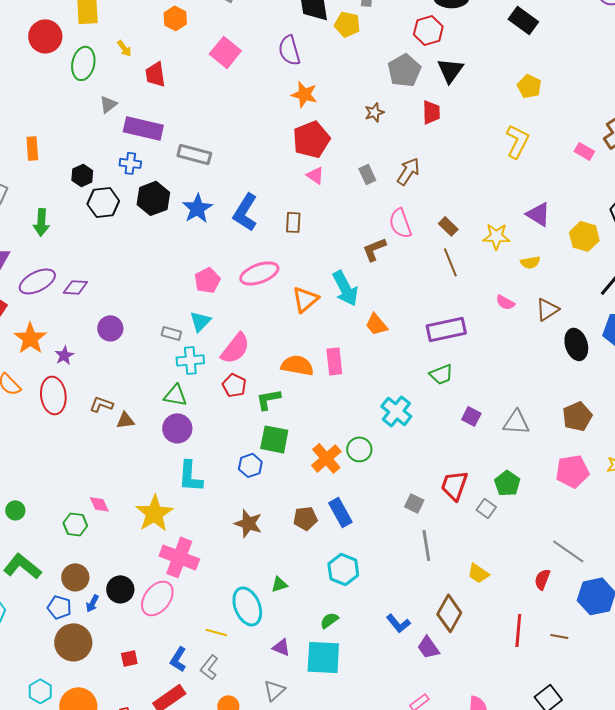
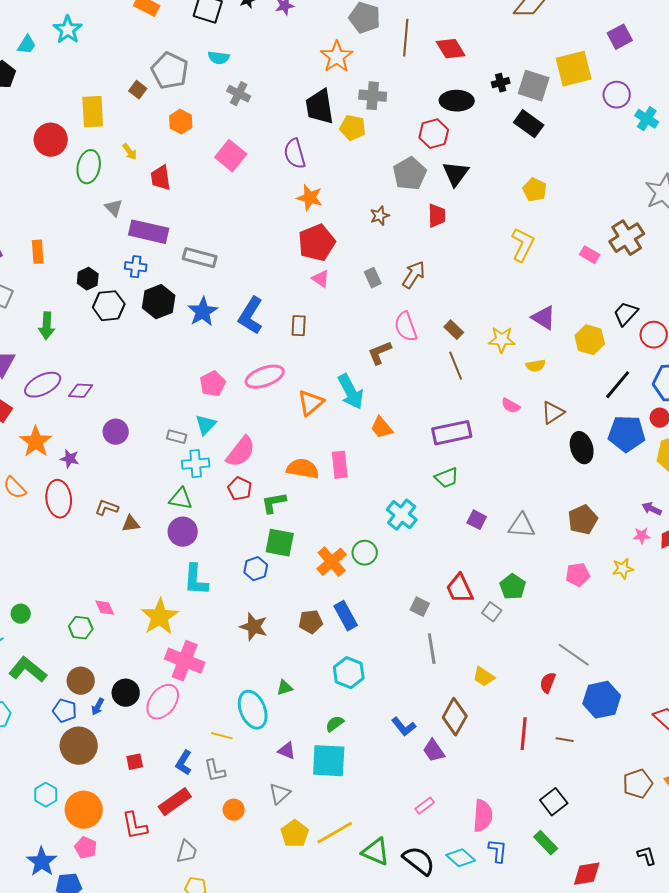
gray triangle: (108, 104) -> (114, 208), turned -36
purple star: (64, 355) -> (70, 459), turned -30
pink pentagon: (572, 471) -> (578, 575), size x0.7
red trapezoid: (454, 485) -> (460, 589), turned -44
gray L-shape: (209, 667) -> (215, 771), turned -50

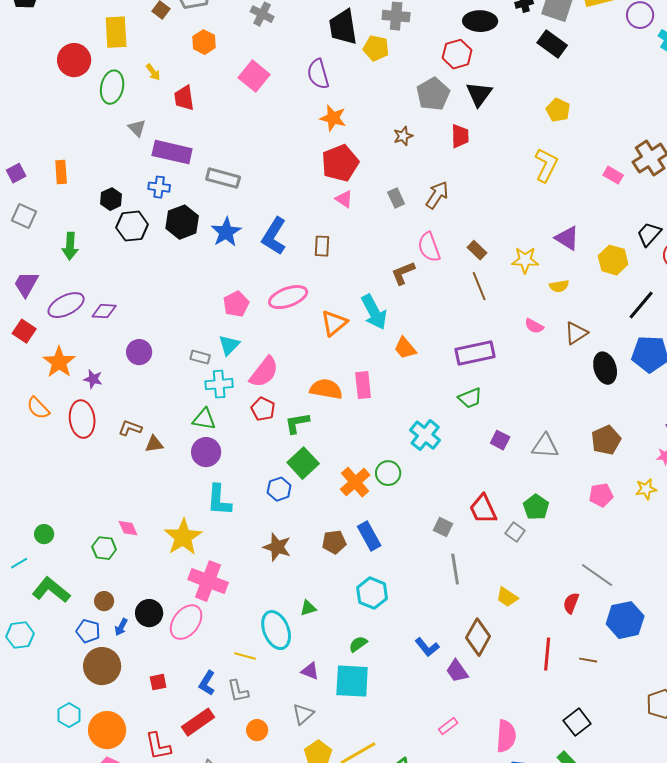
green square: (280, 543) -> (303, 463), turned 36
brown circle: (81, 681) -> (104, 601), size x0.7

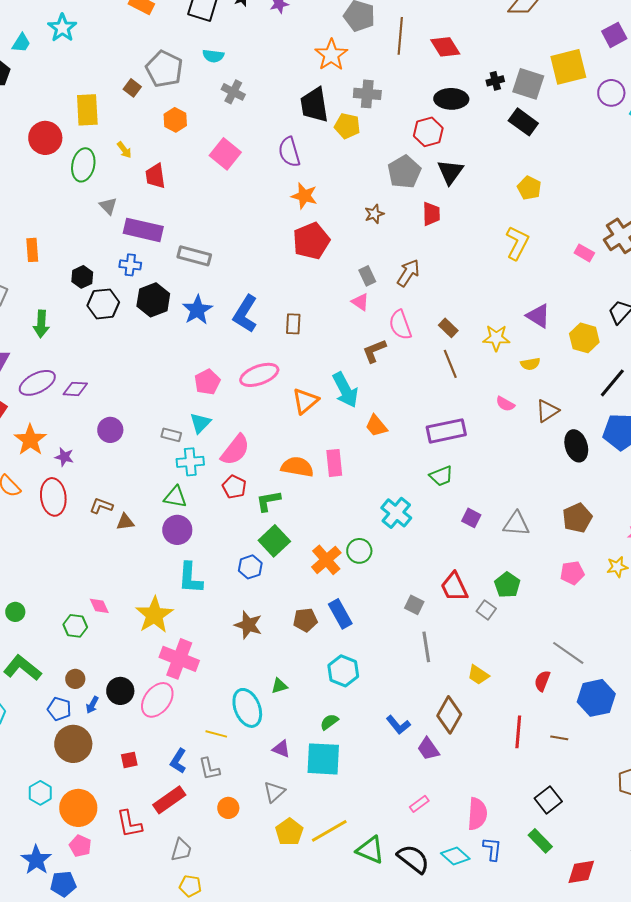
pink triangle: (344, 199) -> (360, 302), moved

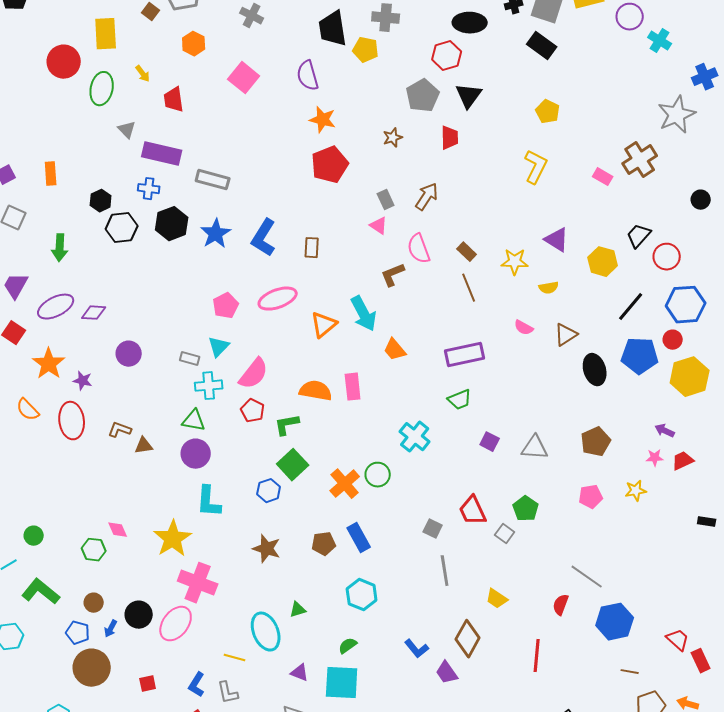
brown line: (559, 738) -> (630, 672), moved

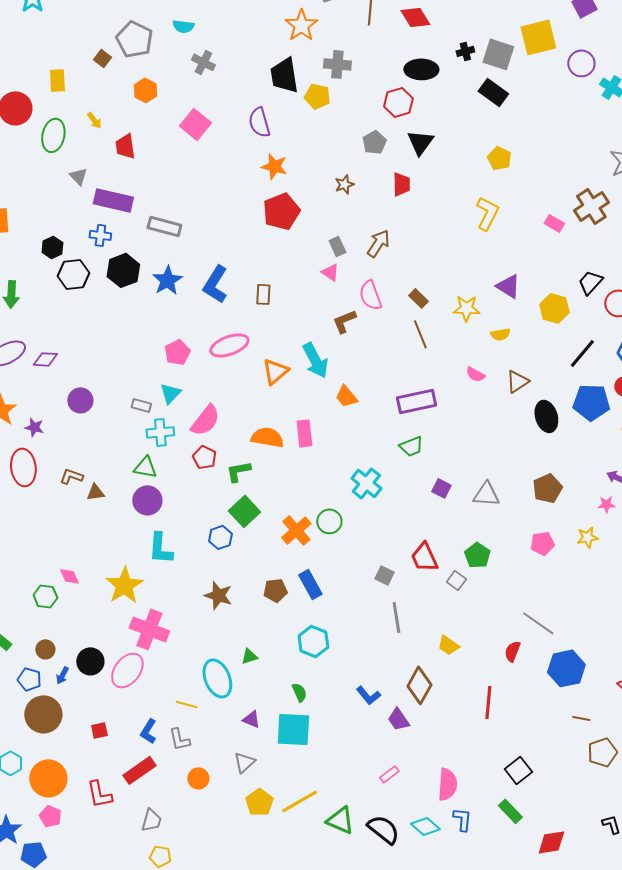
yellow rectangle: (106, 34) -> (57, 80), size x0.7
gray pentagon: (423, 96) -> (374, 142), size x0.7
green semicircle: (348, 646) -> (299, 692), turned 102

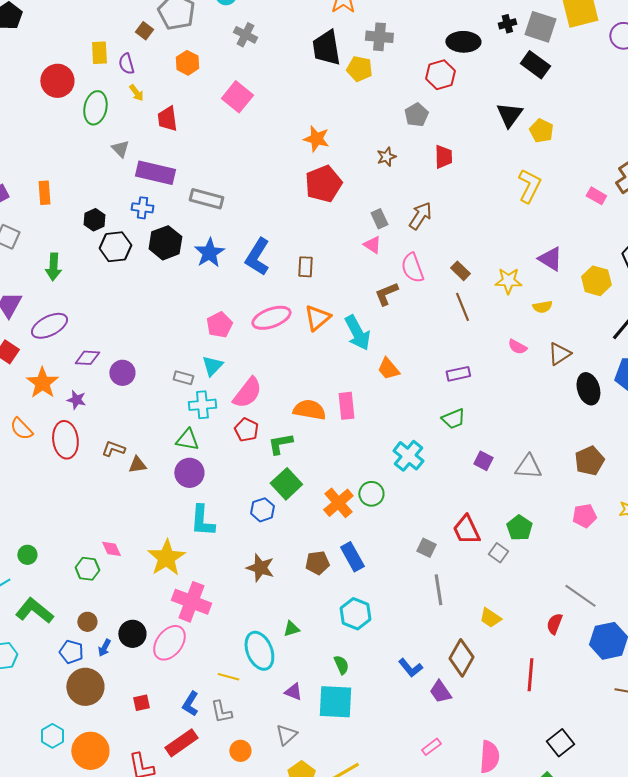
purple semicircle: (259, 122) -> (126, 64), moved, size x0.7
black triangle: (420, 142) -> (509, 115), moved
purple diamond: (45, 359) -> (87, 358), moved
orange triangle: (275, 371) -> (317, 318), moved
purple rectangle: (416, 401) -> (458, 374), size x0.6

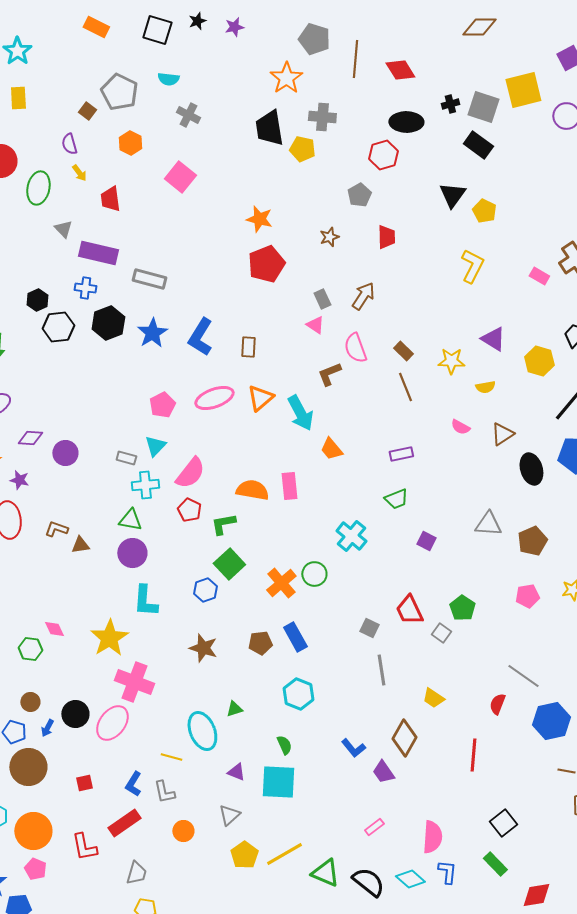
yellow rectangle: (99, 53) -> (18, 98), moved
gray triangle: (528, 467) -> (488, 524), moved

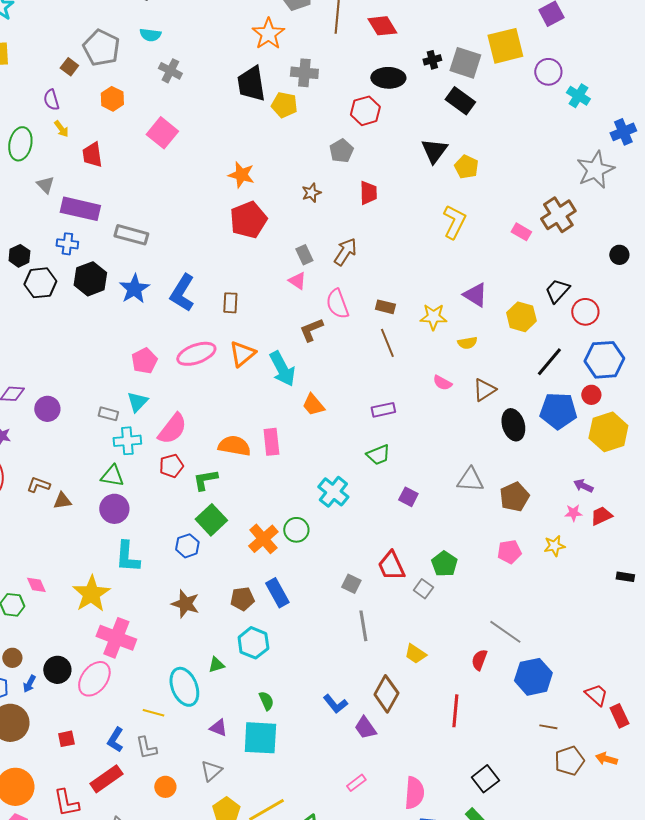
brown rectangle: (403, 351) -> (385, 307), turned -30
red pentagon: (189, 510) -> (171, 466), turned 30
cyan hexagon: (298, 694) -> (253, 643), moved

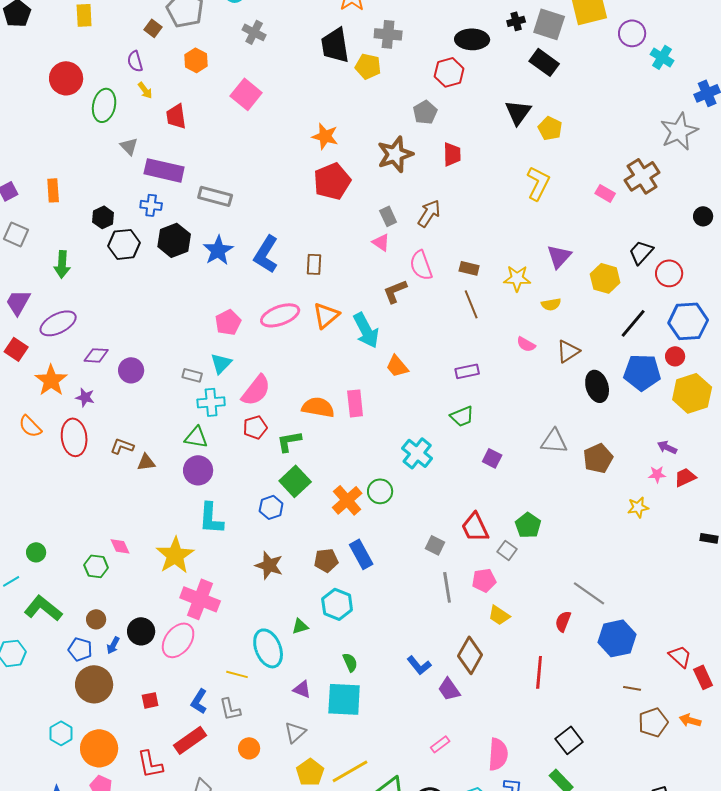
brown star: (311, 193) -> (395, 154), size x1.8
purple triangle: (475, 295) -> (559, 256), turned 40
pink pentagon: (509, 552) -> (484, 580), moved

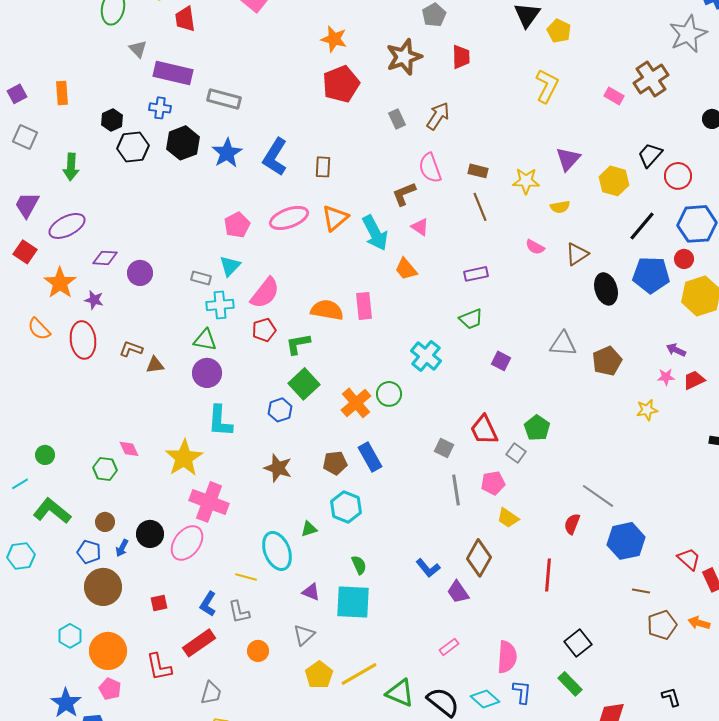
pink triangle: (381, 242) -> (420, 227), moved

